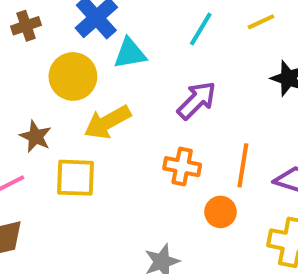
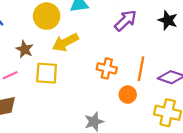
purple arrow: (197, 100) -> (126, 21), moved

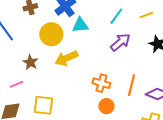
yellow square: (47, 73) -> (43, 105), moved
orange circle: (128, 95) -> (106, 106), moved

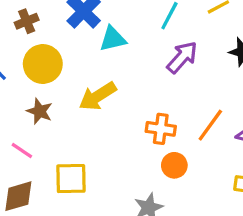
yellow circle: (51, 34) -> (43, 64), moved
pink line: (16, 84) -> (22, 151), turned 64
orange line: (131, 85) -> (210, 125), turned 30

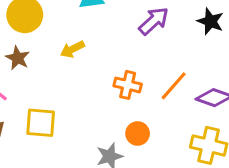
yellow arrow: (98, 96) -> (72, 49), size x0.7
orange circle: (174, 165) -> (138, 133), moved

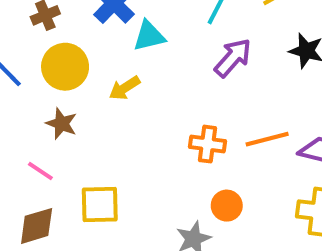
yellow arrow: (72, 49) -> (125, 88), moved
orange line: (174, 86) -> (267, 139), turned 40

